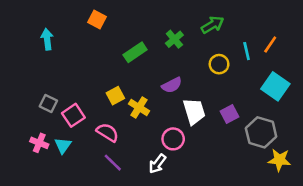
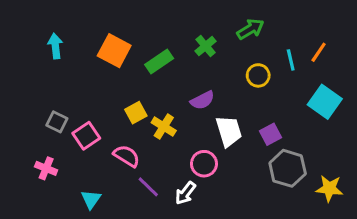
orange square: (97, 20) -> (114, 51), moved, size x1.5
gray hexagon: (261, 132) -> (288, 168), moved
cyan triangle: (63, 145) -> (91, 199), moved
purple line: (113, 163) -> (148, 187), moved

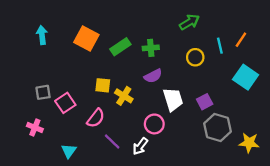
green cross: (206, 46) -> (151, 48), moved, turned 35
yellow square: (136, 113) -> (103, 85), turned 35
gray square: (57, 122) -> (43, 92), turned -35
pink semicircle: (127, 156) -> (96, 118), turned 96

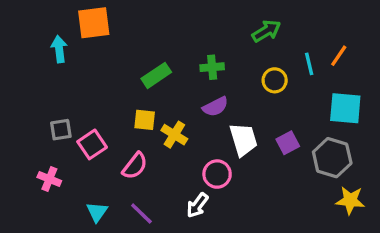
orange square: (86, 39) -> (94, 23), moved, turned -35
green rectangle: (120, 47) -> (156, 75), moved
cyan square: (246, 77) -> (345, 108), turned -30
gray hexagon: (217, 127) -> (332, 158), moved
purple line: (112, 142) -> (141, 214), moved

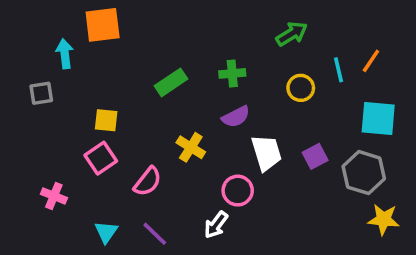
yellow square: (145, 120) -> (106, 120), moved
gray square: (61, 130) -> (41, 93), moved

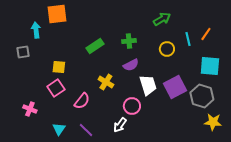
purple square: (315, 156) -> (175, 87), size x1.6

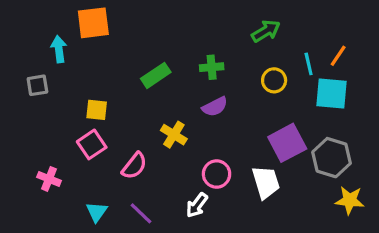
cyan square: (210, 66) -> (332, 93), moved
white trapezoid: (148, 85) -> (266, 182), moved

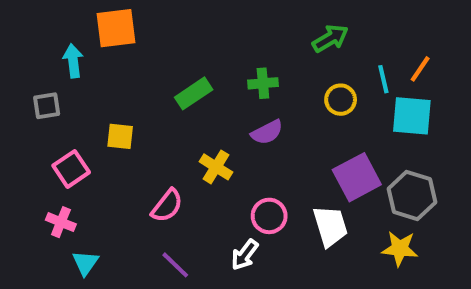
pink square: (92, 144) -> (71, 169), moved
yellow star: (350, 200) -> (400, 249), moved
cyan triangle: (97, 212) -> (85, 263), moved

